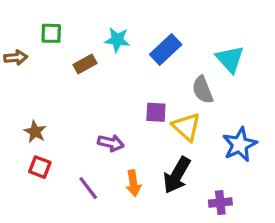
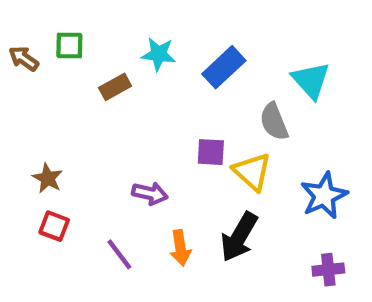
brown arrow: (16, 58) -> (24, 59), moved, turned -140
purple cross: (220, 203) -> (328, 270), moved

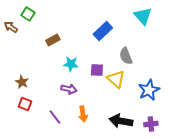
green square: (69, 45) -> (28, 14), moved, turned 32
cyan star: (159, 54) -> (71, 64), moved
cyan triangle: (311, 80) -> (143, 16), moved
black arrow: (239, 237) -> (121, 121), moved, turned 70

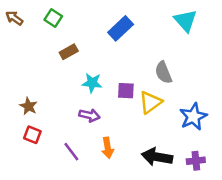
green square: (28, 14) -> (53, 18), moved
brown arrow: (11, 27) -> (14, 18), moved
blue rectangle: (103, 31) -> (121, 28), moved
yellow triangle: (116, 79) -> (150, 102), turned 42

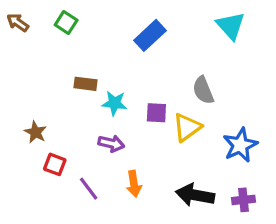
brown rectangle: (69, 52) -> (85, 84), moved, turned 36
red square: (32, 135) -> (55, 164), moved

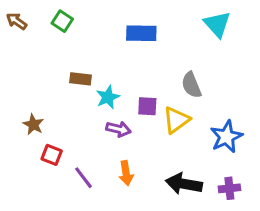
blue rectangle: (150, 35) -> (141, 33), turned 44
cyan star: (114, 103) -> (108, 97), turned -30
purple arrow: (111, 143) -> (118, 129), moved

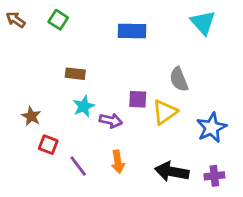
cyan star: (108, 97) -> (84, 106), moved

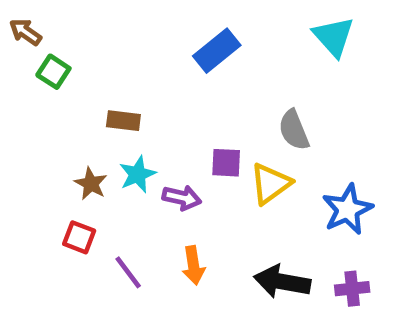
green square: (58, 20) -> (53, 72), moved
blue rectangle: (132, 31) -> (217, 51), turned -40
brown star: (31, 116) -> (91, 184), moved

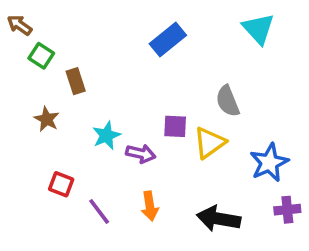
brown rectangle: (123, 121) -> (76, 81), moved, turned 65
brown star: (91, 184) -> (47, 119), moved
purple cross: (352, 289) -> (287, 210), moved

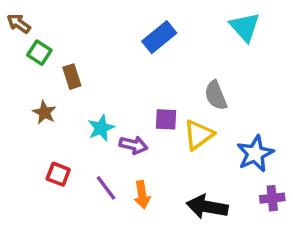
purple line: (99, 211) -> (106, 188), moved

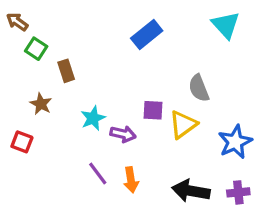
red square: (58, 174) -> (22, 142), moved
purple cross: (272, 198) -> (238, 192), moved

